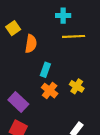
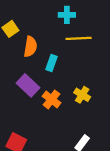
cyan rectangle: (45, 70) -> (52, 63), moved
purple rectangle: (18, 102) -> (28, 85), moved

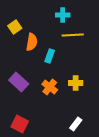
purple rectangle: (28, 85) -> (19, 82), moved
yellow cross: (82, 95) -> (76, 83), turned -32

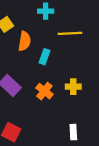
cyan cross: (63, 15) -> (46, 11), moved
white rectangle: (76, 124) -> (73, 132), turned -40

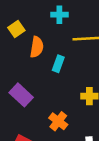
orange cross: (44, 91) -> (58, 121), moved

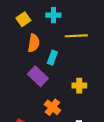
yellow square: (16, 29) -> (23, 19), moved
purple rectangle: (21, 95) -> (38, 76), moved

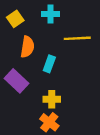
purple rectangle: (38, 76) -> (16, 81), moved
yellow cross: (79, 86) -> (52, 99), moved

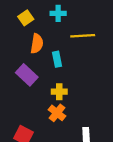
cyan rectangle: (49, 64) -> (57, 59), turned -32

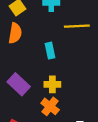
orange semicircle: (37, 44) -> (15, 33), moved
purple rectangle: (27, 75) -> (19, 84), moved

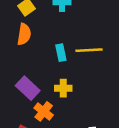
yellow line: (77, 26) -> (89, 50), moved
orange cross: (50, 106) -> (44, 111), moved

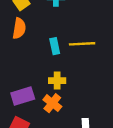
purple rectangle: (28, 88) -> (23, 96), moved, turned -60
orange cross: (44, 111) -> (52, 103), moved

